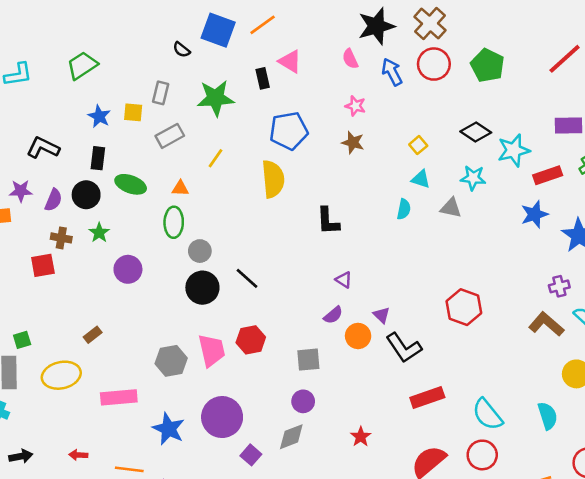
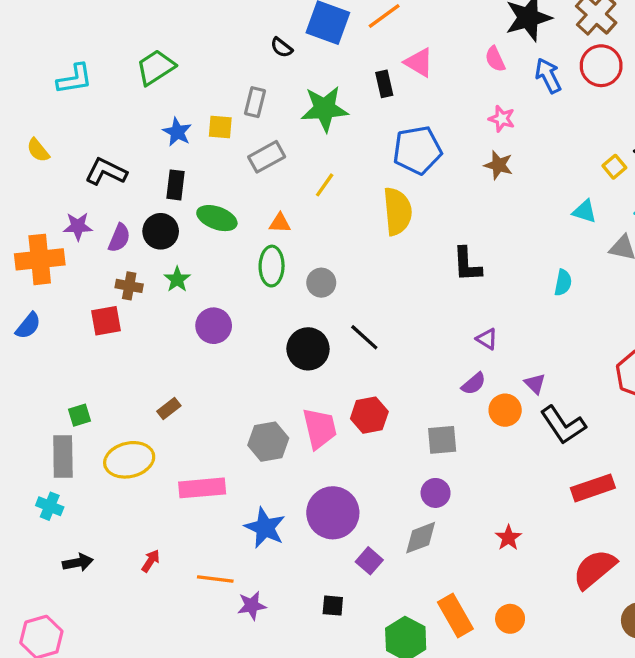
yellow square: (418, 145) -> (614, 167), moved
cyan semicircle: (404, 209) -> (563, 283), moved
gray circle: (200, 251) -> (321, 283), moved
red arrow: (78, 455) -> (151, 561), turned 120

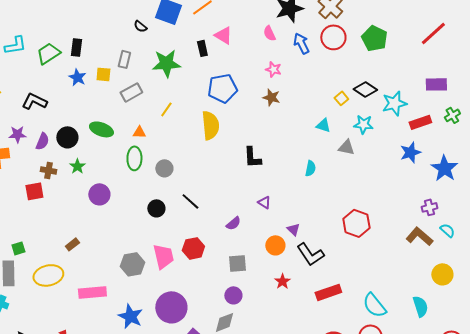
green trapezoid: (156, 67) -> (48, 53), moved
black rectangle: (176, 185) -> (76, 47), moved
black circle: (308, 349) -> (156, 208), size x0.7
purple semicircle: (474, 384) -> (233, 223), moved
red star: (508, 538) -> (282, 281), moved

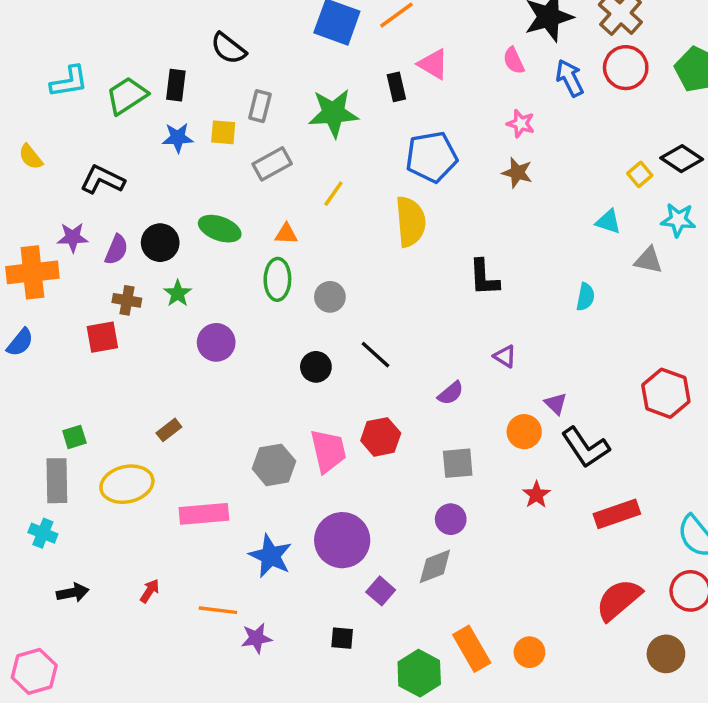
black semicircle: (140, 26) -> (228, 48), moved, size x1.5
blue star: (77, 77) -> (178, 138), turned -30

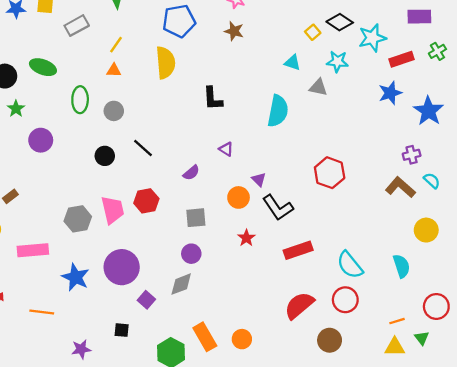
orange triangle: (286, 234) -> (114, 70), moved
cyan semicircle: (585, 297) -> (278, 111), size x1.8
purple star: (256, 638) -> (81, 349), moved

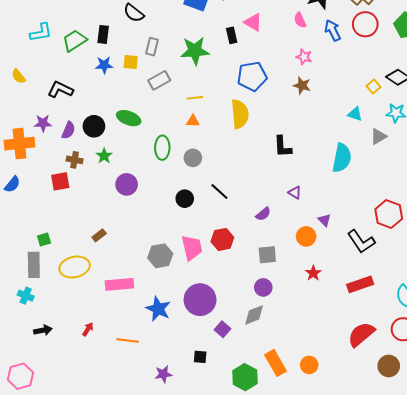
yellow line: (116, 45) -> (195, 98), turned 49
gray triangle: (318, 87) -> (379, 136), turned -42
black L-shape: (278, 208) -> (361, 242), moved

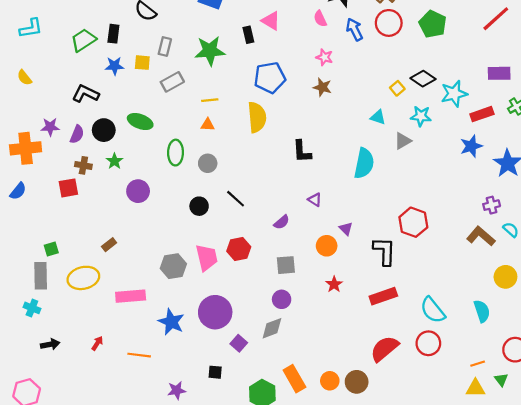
cyan L-shape: (41, 32) -> (31, 28), moved
black L-shape: (60, 90) -> (86, 94), moved
black L-shape: (361, 242) -> (384, 251), turned -144
brown circle: (389, 366) -> (357, 382), moved

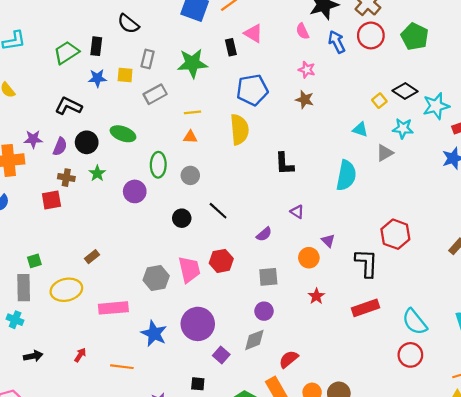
purple circle: (138, 191) -> (135, 191), moved
red semicircle: (384, 349) -> (289, 359), moved, size x0.7

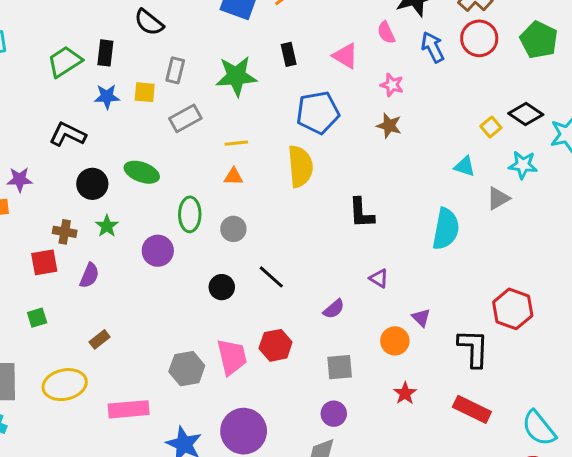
pink triangle: (253, 33) -> (345, 56), moved
purple semicircle: (60, 147) -> (89, 275), moved
green square: (34, 261) -> (37, 318), moved
red rectangle: (366, 308) -> (472, 409), turned 45

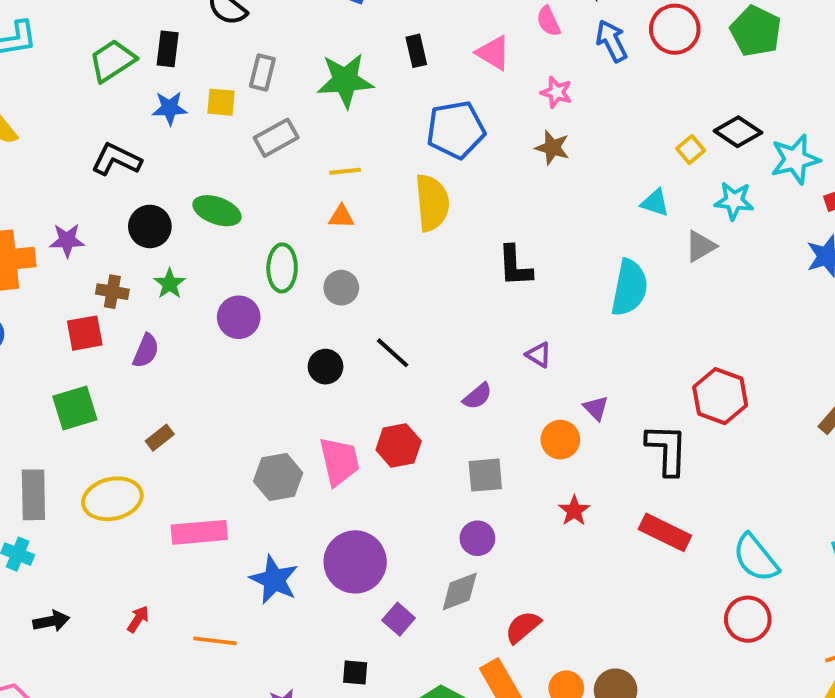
purple star: (20, 179) -> (67, 240), moved
green square: (37, 318) -> (75, 408), size x1.6

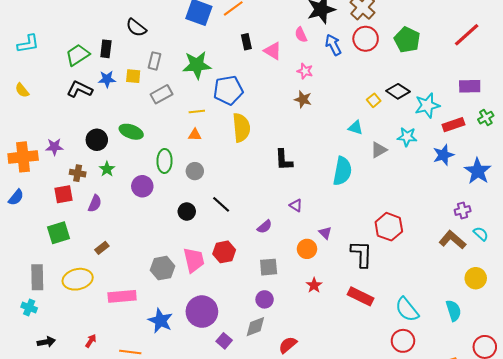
black rectangle: (416, 51) -> (246, 42), moved
blue pentagon: (456, 130) -> (228, 90), moved
black L-shape: (116, 159) -> (80, 89), moved
cyan star: (734, 201) -> (407, 137), moved

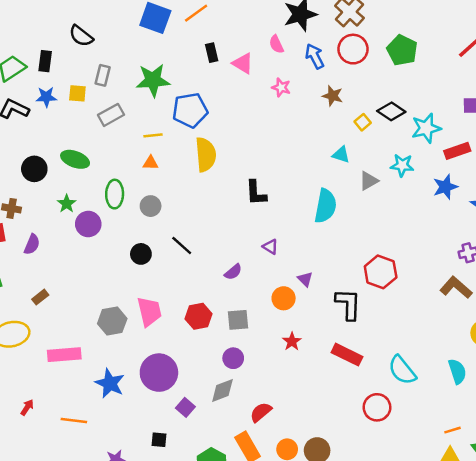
brown star: (303, 99) -> (333, 96), moved
green star: (107, 169) -> (67, 204), moved
red hexagon: (224, 252) -> (198, 316), moved
red circle: (403, 341) -> (377, 407), moved

